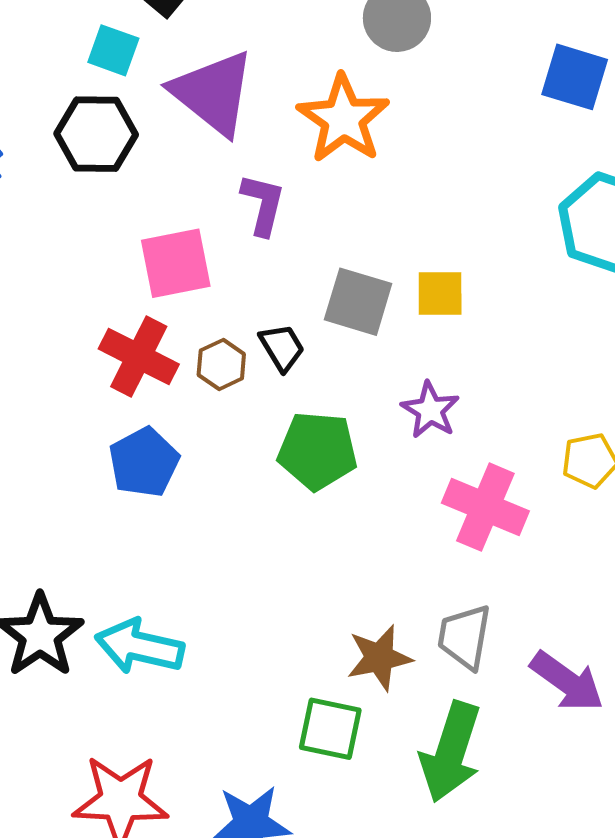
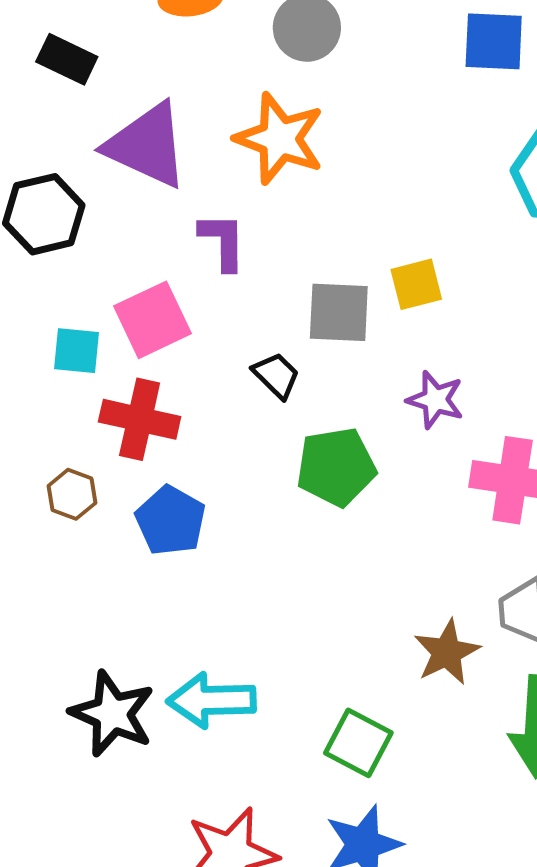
cyan square: (113, 50) -> (77, 351), moved
brown hexagon: (221, 364) -> (72, 494), moved
green square: (330, 729) -> (358, 743), moved, turned 30

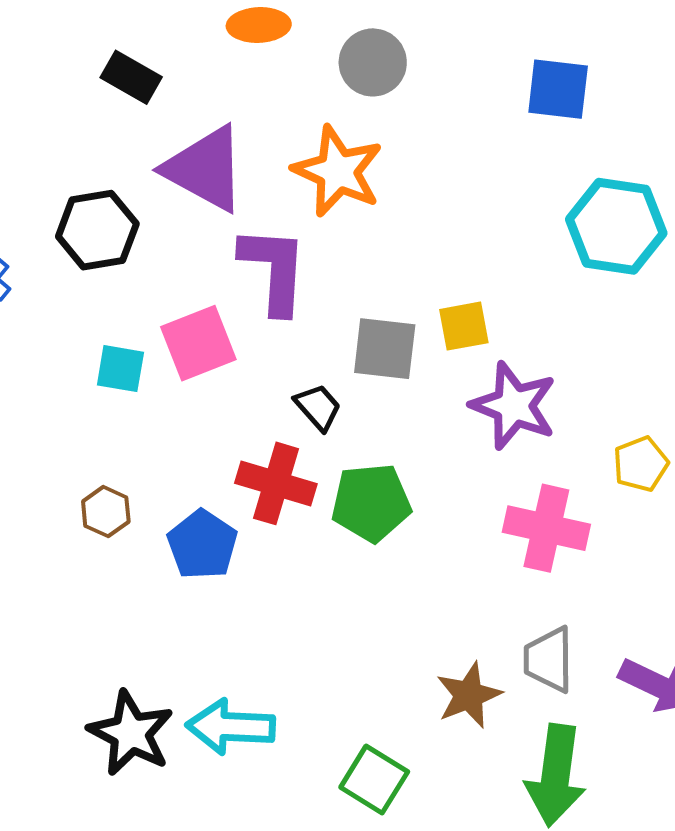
purple L-shape: (223, 241) -> (274, 270), size x1.5
purple star: (435, 400) -> (514, 406), moved, size x1.5
red cross: (140, 419) -> (276, 483), moved

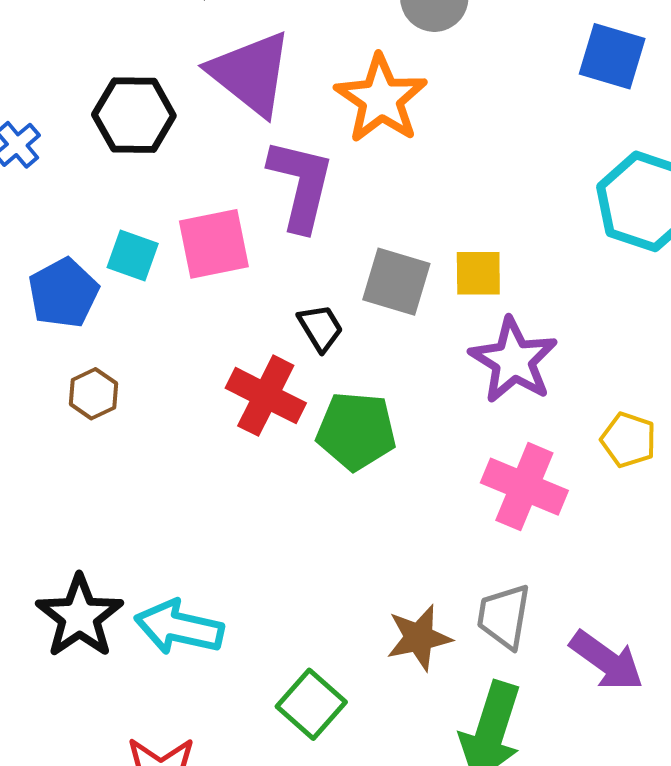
yellow pentagon: (641, 464) -> (628, 440), turned 30
blue pentagon: (202, 545) -> (63, 293), moved

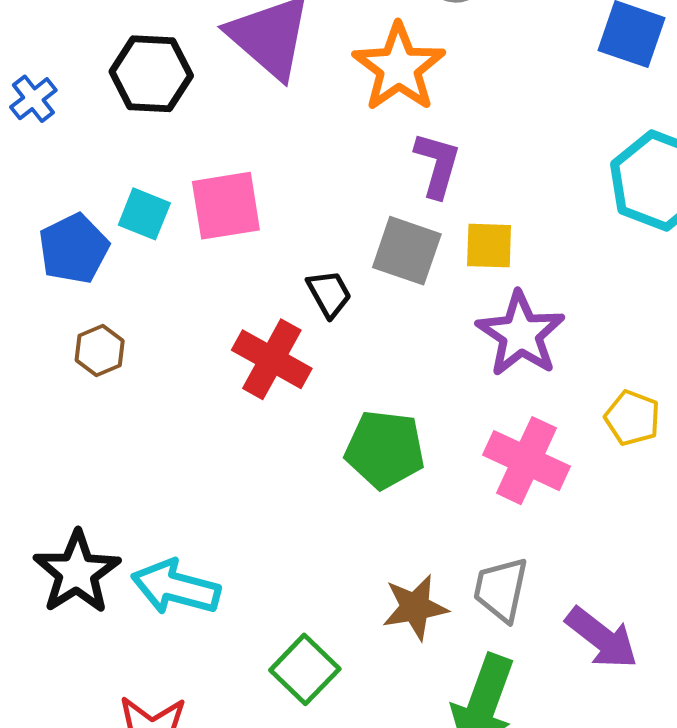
purple L-shape: (301, 185) -> (437, 165), moved, size x0.7
green pentagon: (356, 431) -> (385, 449), moved

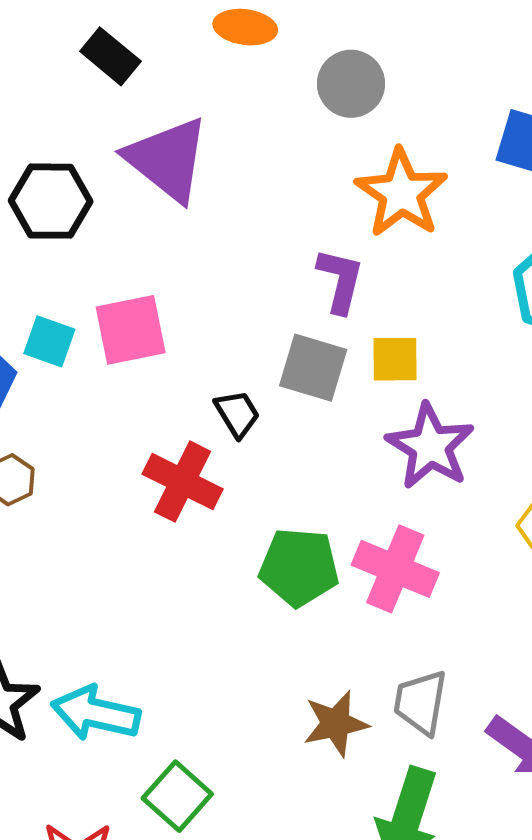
orange star: (399, 67) -> (401, 193), moved
pink cross: (526, 461) -> (395, 569), moved
green square: (305, 669) -> (177, 796), moved

